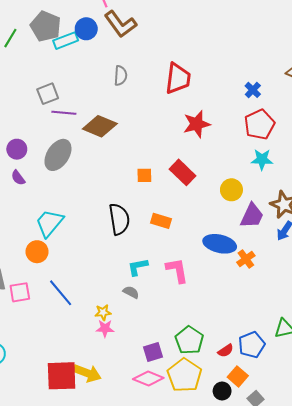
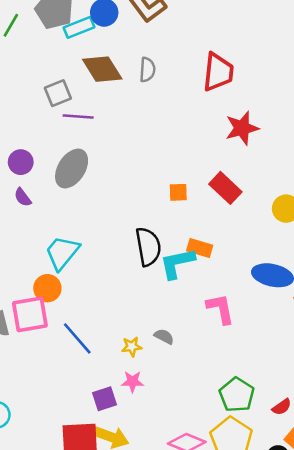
brown diamond: (100, 126) -> (102, 69), moved, turned 36
cyan L-shape: (138, 267) -> (177, 263), moved, size x1.4
pink square: (20, 292) -> (30, 314), moved, size x1.4
yellow star: (103, 312) -> (132, 347), moved
purple square: (153, 352) -> (104, 399), moved

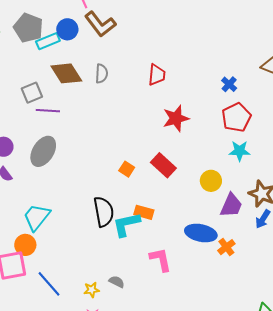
red trapezoid: (218, 72) -> (157, 75), size x0.7
orange square: (178, 192) -> (127, 169), turned 35

